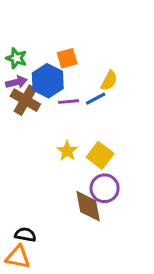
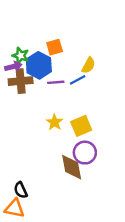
green star: (16, 58) -> (21, 56), moved
brown cross: (25, 100) -> (21, 81), turned -35
yellow square: (100, 155) -> (81, 126), turned 30
black semicircle: (25, 235) -> (21, 190), turned -126

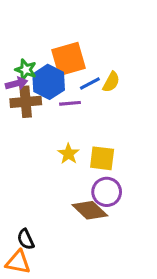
orange square: (55, 47) -> (68, 59), size x1.6
blue line: (78, 80) -> (90, 83), moved
yellow square: (81, 126) -> (102, 158), turned 30
brown diamond: (72, 167) -> (90, 210), turned -36

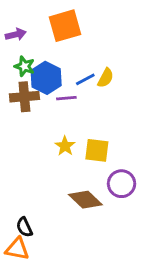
orange square: (68, 59) -> (65, 26), moved
purple arrow: (17, 83) -> (16, 34), moved
purple circle: (107, 192) -> (122, 184), moved

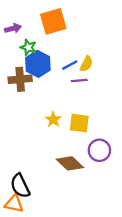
green star: (24, 66) -> (28, 47), moved
purple line: (66, 98) -> (79, 80), moved
black semicircle: (24, 227) -> (20, 186), size x1.5

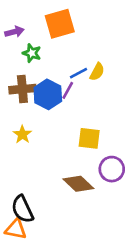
blue hexagon: (38, 64) -> (48, 94), moved
purple line: (79, 80) -> (68, 90), moved, turned -56
yellow star: (53, 120) -> (22, 134), moved

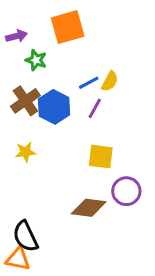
brown cross: (22, 89) -> (25, 101), turned -30
purple line: (68, 90) -> (95, 108), moved
yellow star: (22, 134) -> (25, 152), turned 30
brown diamond: (78, 184) -> (89, 208), turned -36

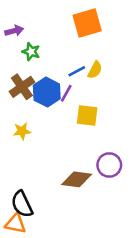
orange square: (68, 27) -> (87, 23), moved
purple line: (95, 108) -> (66, 93), moved
yellow square: (101, 157) -> (87, 115), moved

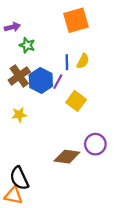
blue line: (77, 71) -> (67, 62), turned -63
yellow square: (87, 115) -> (76, 101), turned 30

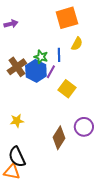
green star: (27, 45) -> (41, 57), moved
yellow semicircle: (83, 61) -> (77, 44), moved
yellow star: (19, 115) -> (17, 121), moved
brown diamond: (67, 157) -> (59, 138), turned -65

